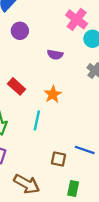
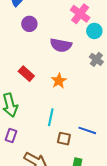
purple semicircle: (55, 55) -> (61, 45), size x1.5
cyan line: (37, 120) -> (51, 117), moved

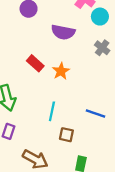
red rectangle: (26, 74) -> (35, 63), moved
blue line: (87, 130) -> (95, 114), moved

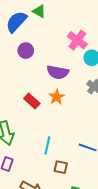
orange star: (61, 71) -> (57, 97), moved

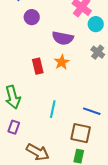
red rectangle: (32, 101) -> (38, 66), turned 35
brown square: (61, 167) -> (81, 133), moved, size x1.5

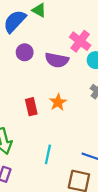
purple semicircle: (63, 38) -> (57, 60), moved

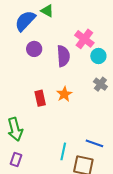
purple semicircle: (57, 60) -> (63, 56), turned -105
cyan line: (48, 154) -> (63, 151), moved

